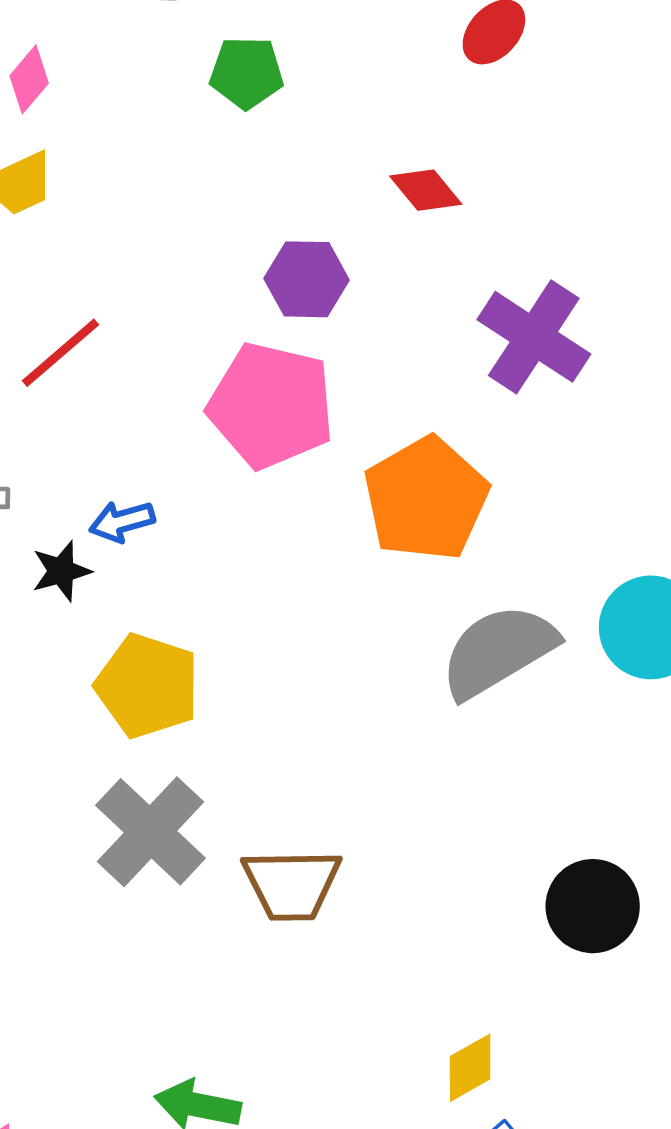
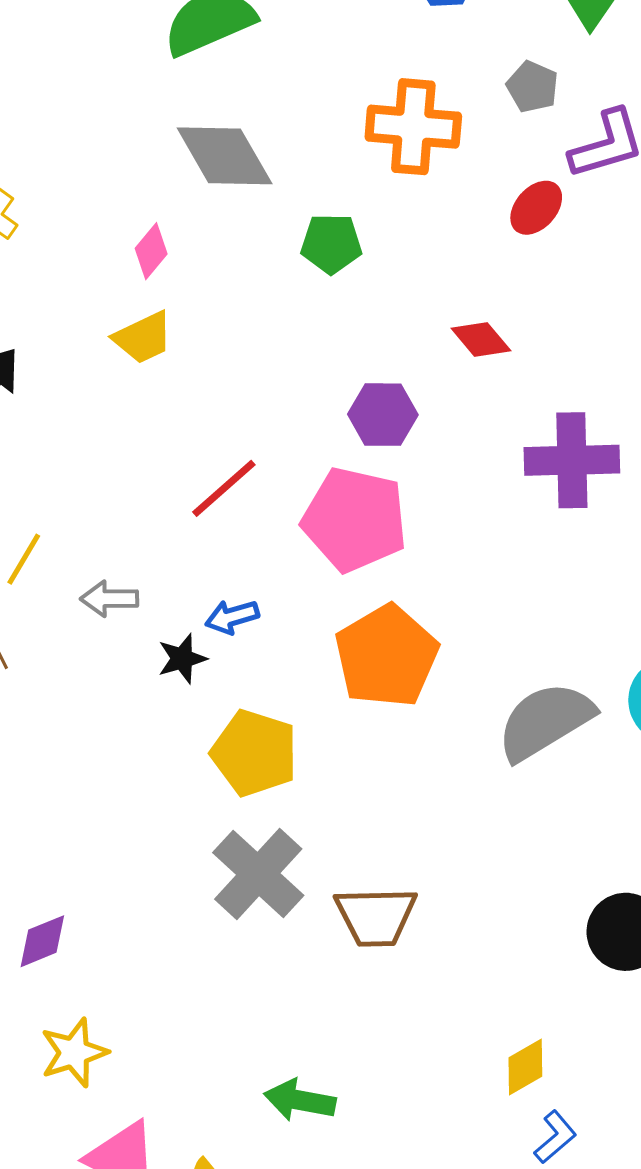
purple cross: (534, 337) -> (572, 460), turned -34
red line: (60, 353) -> (224, 488), moved
orange pentagon: (426, 499) -> (386, 656), moved

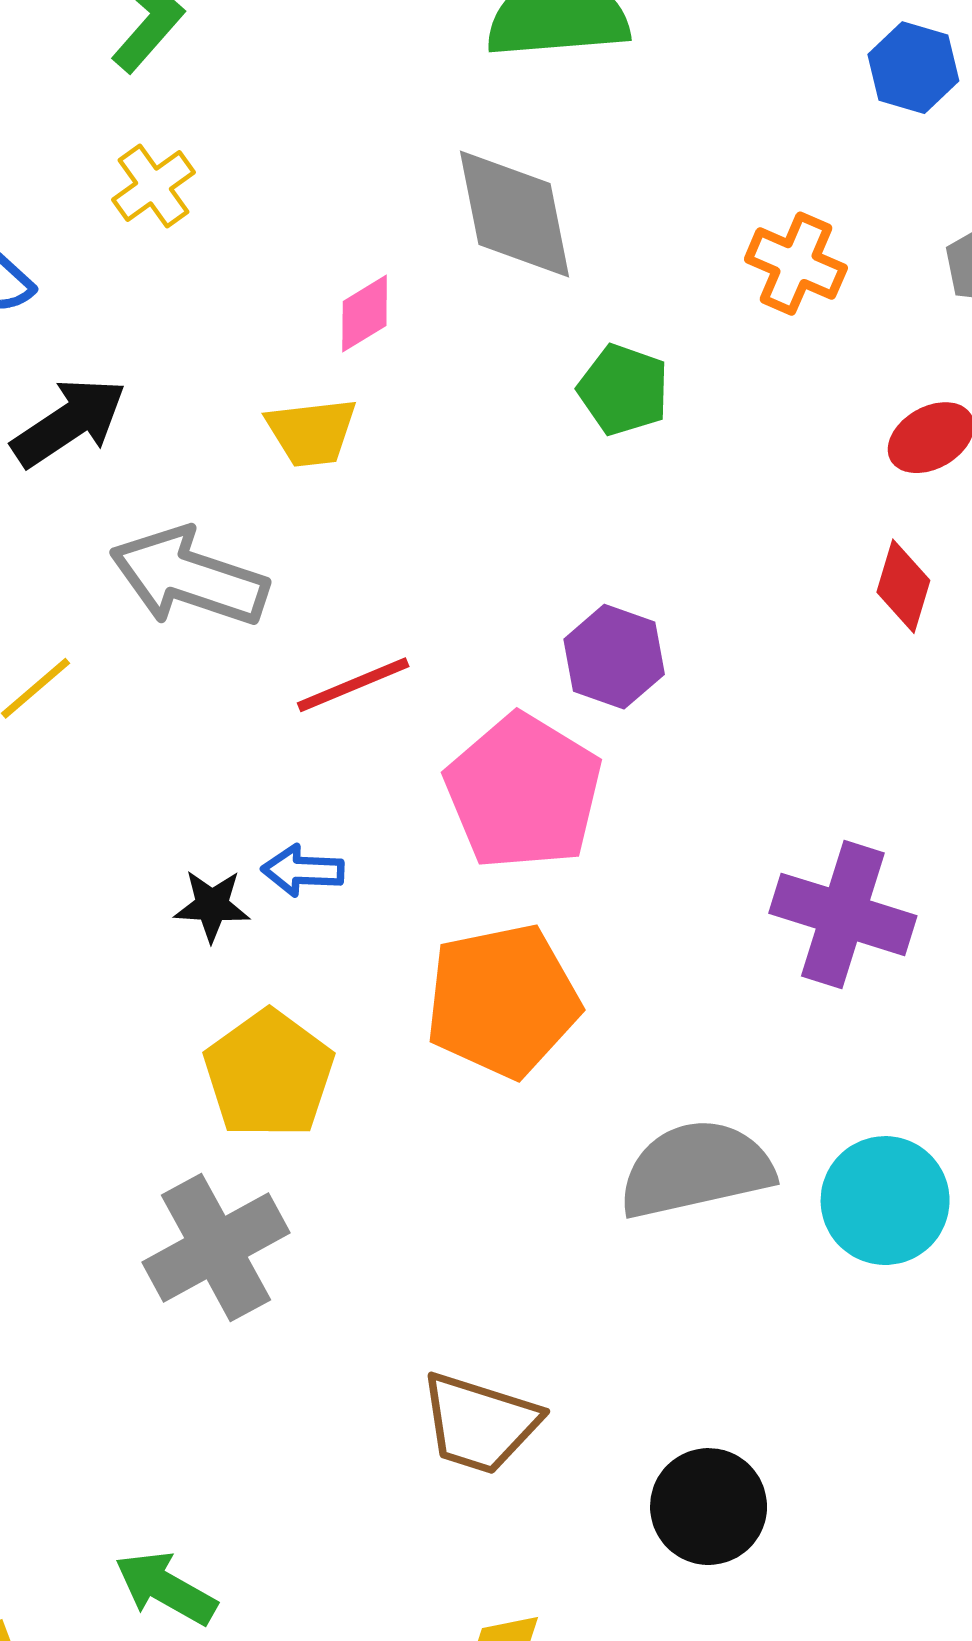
orange cross: (413, 127) -> (796, 264), size x0.7
red diamond: (481, 339) -> (903, 586), moved, turned 38
purple cross: (572, 460) -> (843, 914), moved
gray arrow: (109, 599) -> (189, 577), moved, size x1.8
brown trapezoid: (376, 916) -> (480, 1423), moved

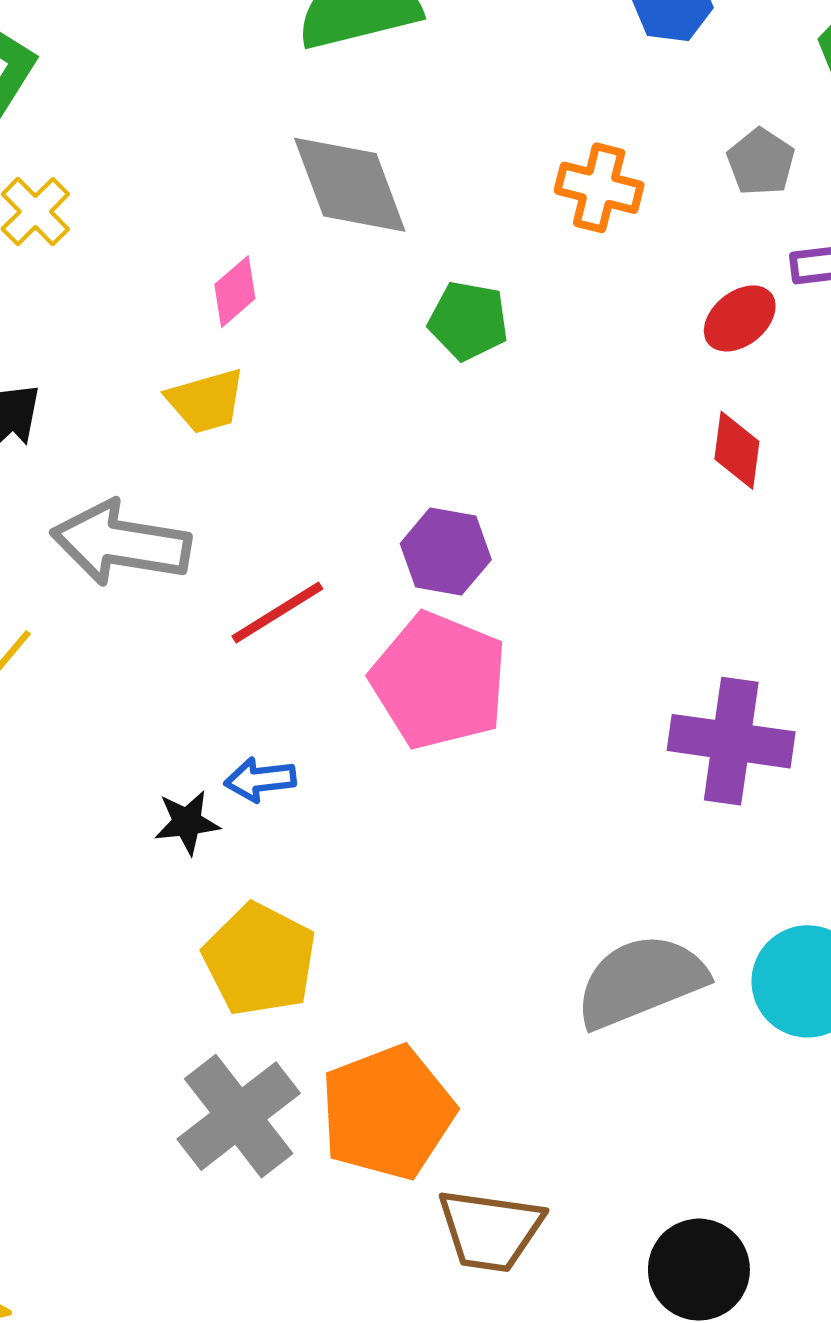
purple hexagon: (614, 657) -> (446, 552), moved
orange pentagon: (503, 1001) -> (387, 1112), moved

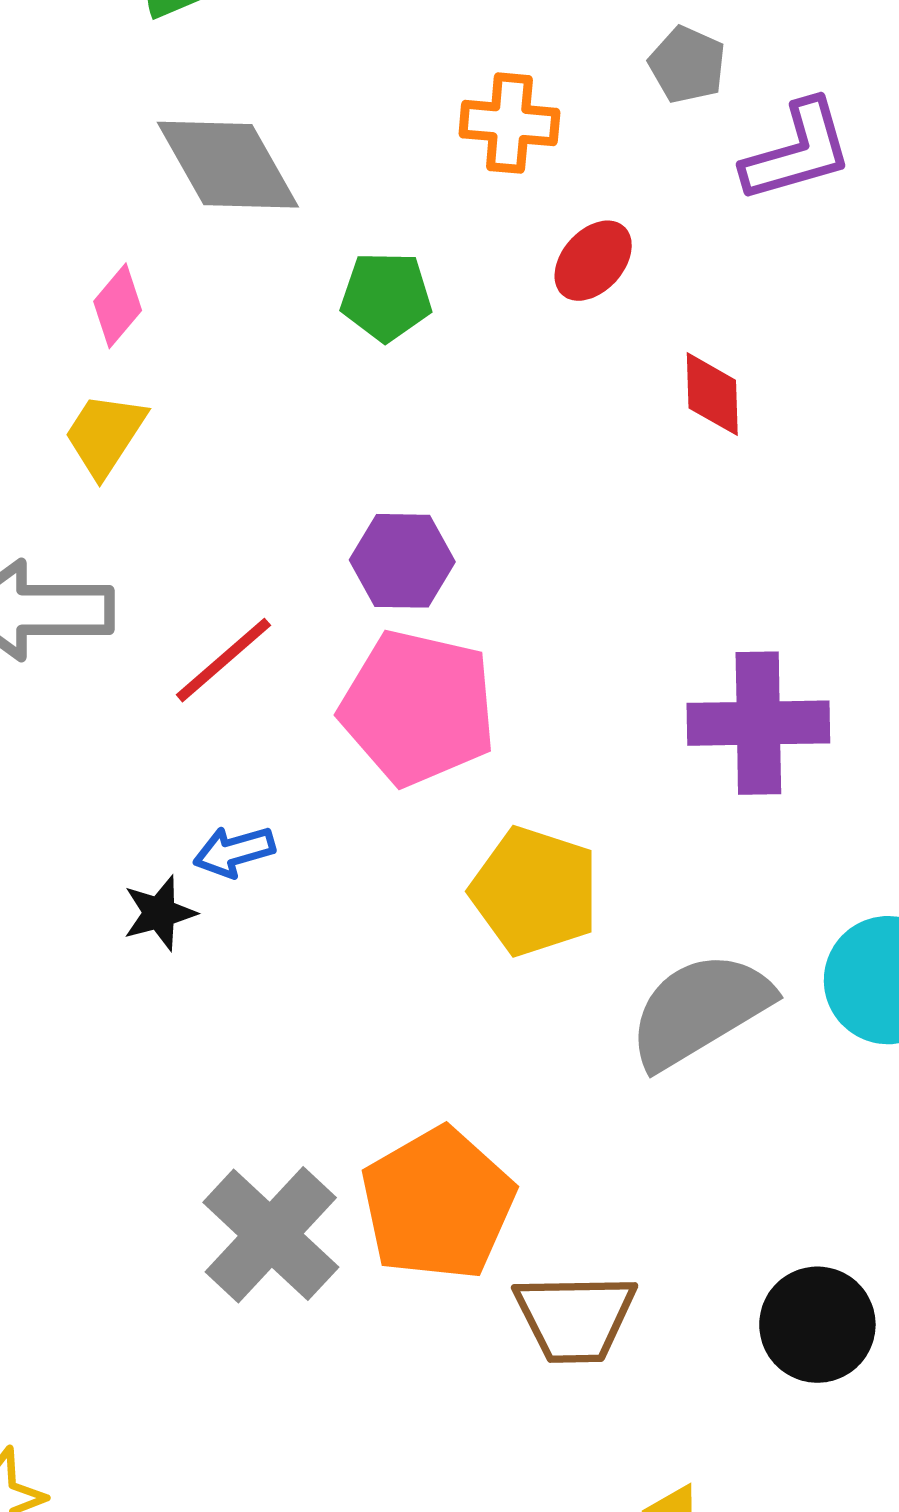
red ellipse: (740, 318) -> (593, 261), moved
yellow trapezoid: (206, 401) -> (105, 435), turned 148
yellow pentagon: (260, 960) -> (535, 891), moved

